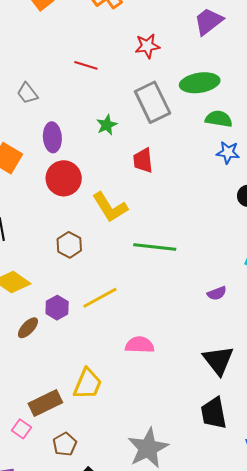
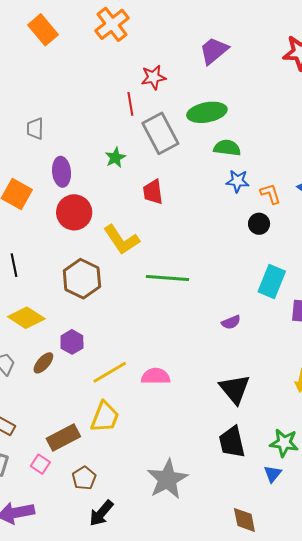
red line: (86, 65) -> (130, 104), moved, turned 65
gray trapezoid: (27, 93) -> (35, 129), turned 40
brown hexagon: (69, 245) -> (82, 279), size x1.5
yellow line: (100, 298) -> (110, 372), moved

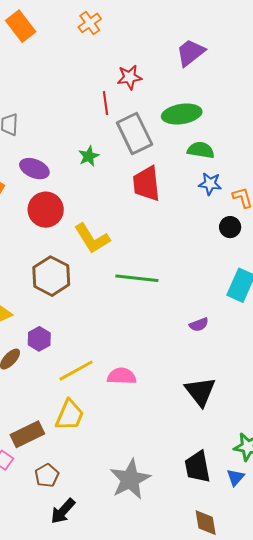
orange cross: (112, 24) -> (90, 23), size x0.7
purple ellipse: (62, 172) -> (34, 169), turned -64
red trapezoid: (153, 192) -> (146, 184), moved, size x1.4
black trapezoid: (232, 442) -> (198, 467), moved

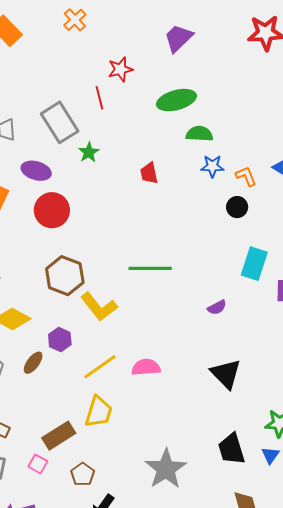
gray rectangle: (134, 133) -> (60, 122), moved
red trapezoid: (146, 184) -> (149, 173), size x0.6
yellow L-shape: (92, 238) -> (99, 307), moved

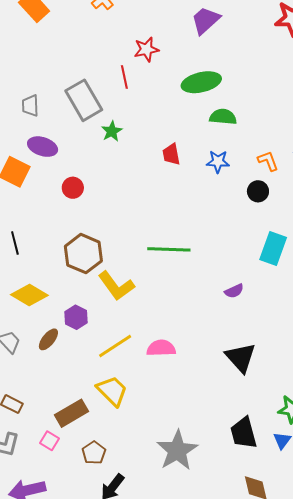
blue star: (212, 166) -> (218, 162), moved
purple ellipse: (36, 171) -> (43, 147), moved
red circle: (52, 210) -> (73, 188), size x0.6
yellow trapezoid: (99, 412) -> (112, 391), turned -64

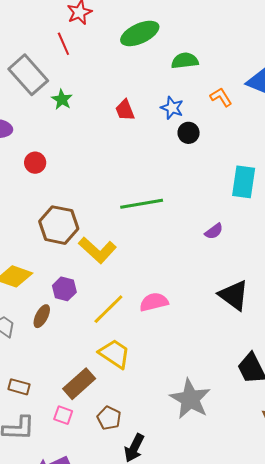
green semicircle: (223, 117) -> (185, 61), moved
blue star: (218, 162) -> (172, 108), turned 30
black circle: (258, 191) -> (189, 133), moved

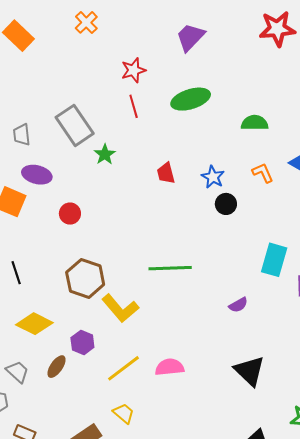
red line: (63, 44) -> (134, 106), moved
green semicircle: (185, 61) -> (255, 123), moved
yellow trapezoid: (114, 354) -> (124, 413), size x0.7

